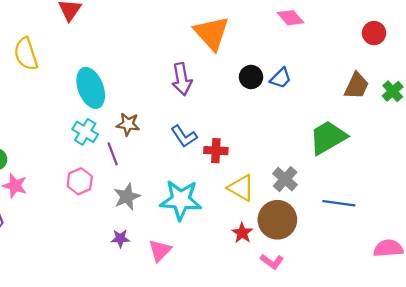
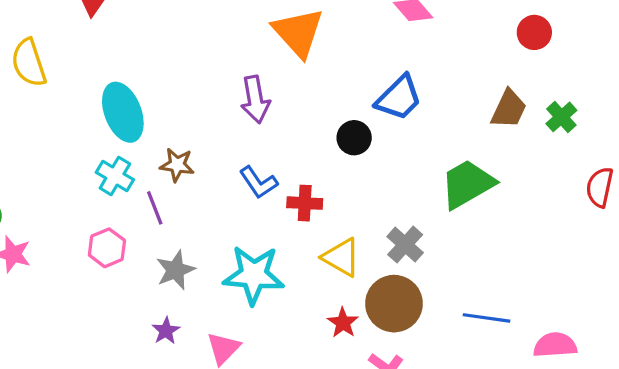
black circle: (251, 77) -> (354, 138), moved
blue trapezoid: (281, 78) -> (399, 98), size x1.5
blue line: (339, 203) -> (486, 318), moved
purple star: (120, 238) -> (166, 331), turned -30

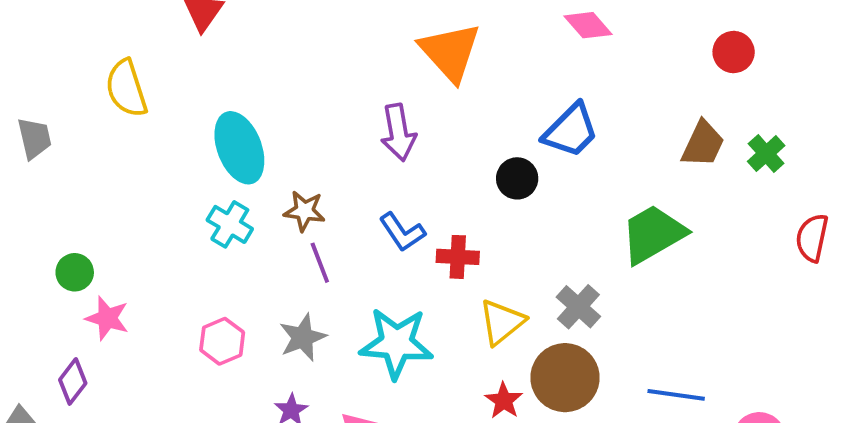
purple line: (155, 208) -> (320, 263), moved
pink hexagon: (107, 248) -> (222, 341), moved
yellow triangle: (341, 257) -> (502, 322), turned 51

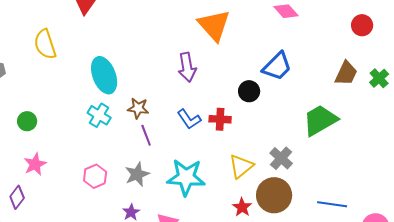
red cross: (458, 257) -> (220, 119), moved
green circle: (75, 272) -> (27, 121), moved
pink star: (107, 318) -> (35, 164), turned 30

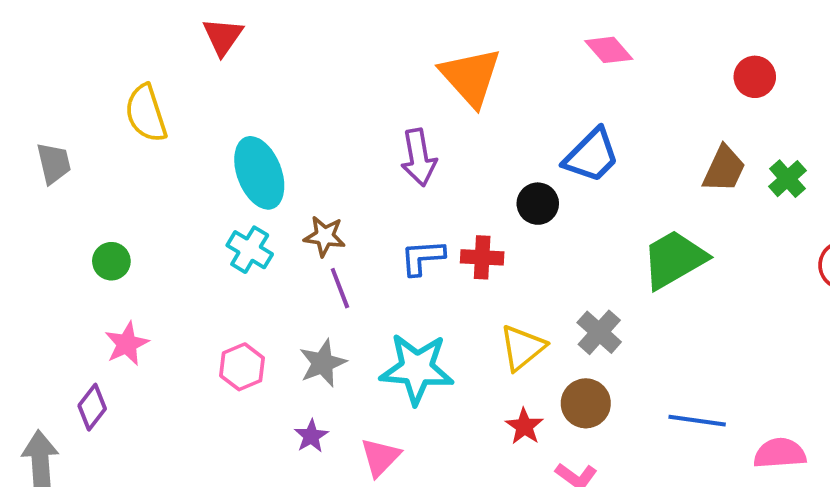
blue L-shape: (189, 119) -> (423, 257), turned 120
brown circle: (274, 195) -> (586, 403), size x0.7

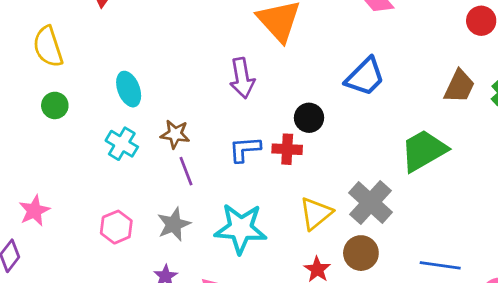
cyan ellipse: (259, 173) -> (129, 89), size x0.7
black circle: (538, 204) -> (309, 118), moved
green circle: (111, 261) -> (55, 105), moved
gray cross: (599, 332) -> (370, 202), size x1.4

